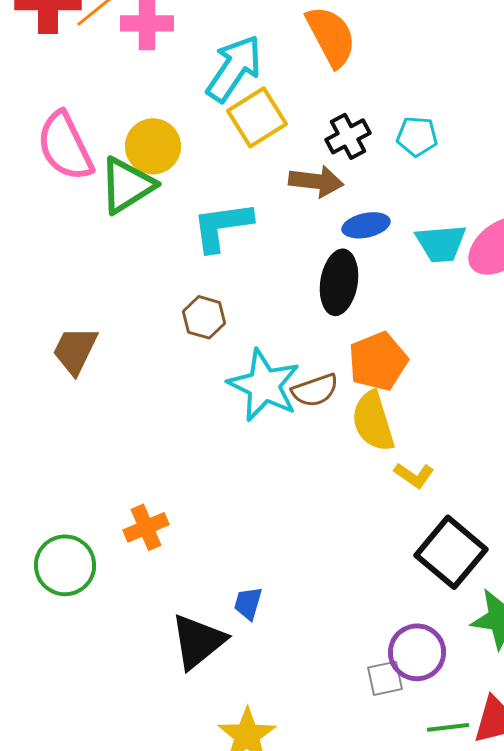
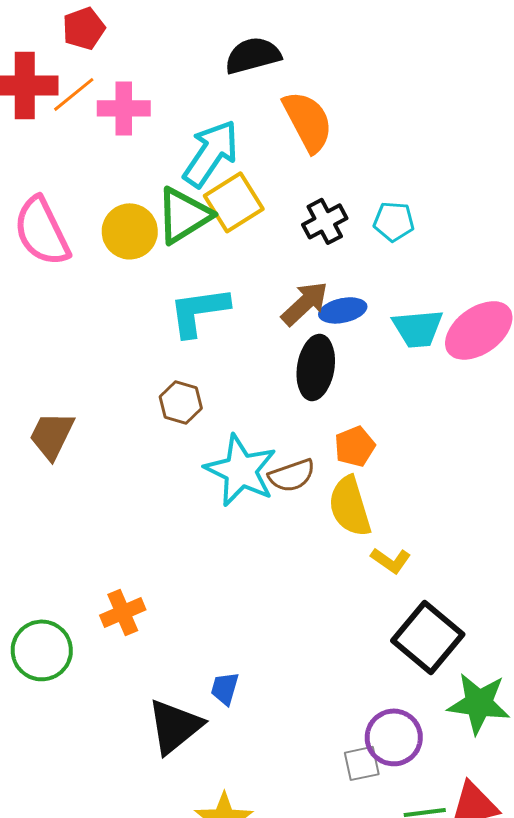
brown arrow: (316, 181) -> (305, 303), moved, turned -50
green triangle: (127, 185) -> (184, 215), moved
orange pentagon: (378, 361) -> (355, 446), size x0.7

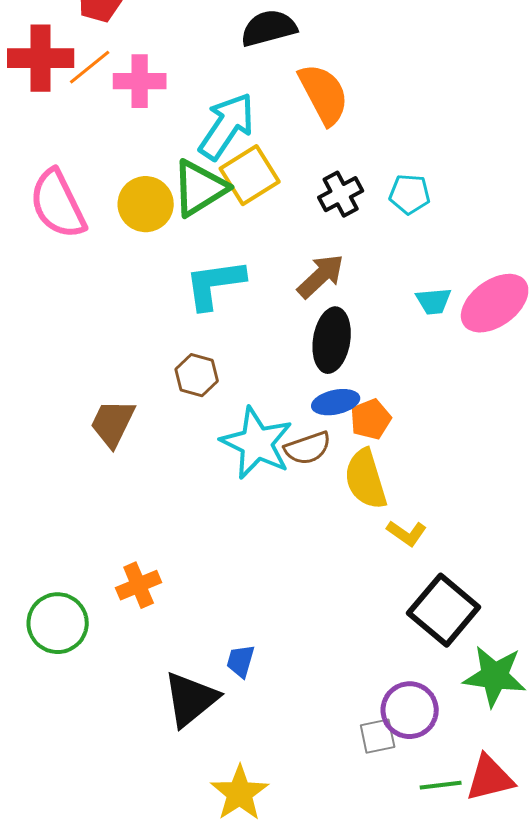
blue ellipse: (343, 310) -> (336, 402), moved
cyan trapezoid: (418, 328) -> (434, 301), size x0.7
brown trapezoid: (52, 435) -> (113, 423), moved

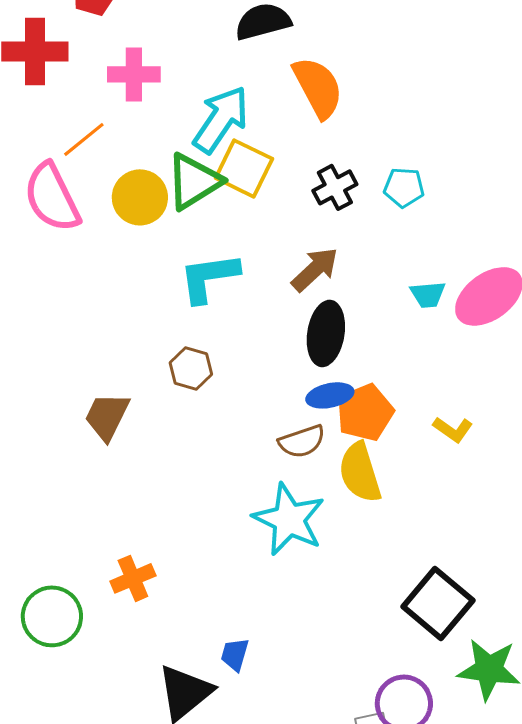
orange line: (90, 67) -> (84, 139), moved
yellow square: (250, 175) -> (244, 168), turned -32
orange pentagon: (371, 419) -> (365, 412), size x1.4
cyan star: (257, 443) -> (289, 519), moved
yellow L-shape: (407, 533) -> (453, 429), moved

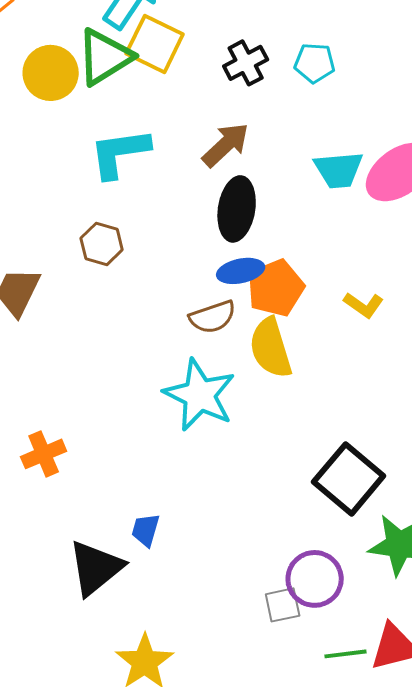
cyan trapezoid: (428, 294) -> (339, 170), size x1.4

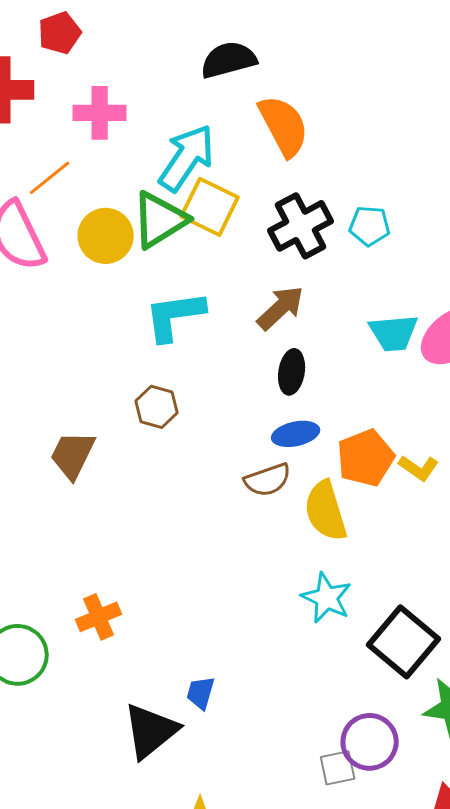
black cross: (246, 63) -> (301, 226), size x1.4
black ellipse: (237, 209) -> (292, 372), size x0.7
orange pentagon: (276, 288) -> (366, 458), moved
cyan star: (200, 395) -> (327, 598), moved, size x0.7

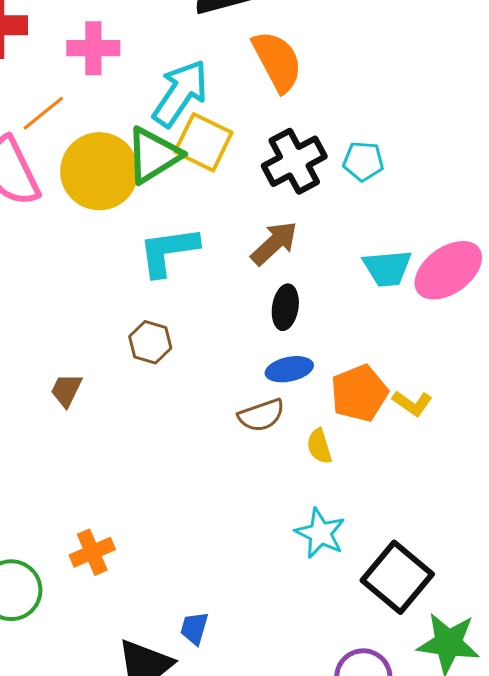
yellow circle: (106, 236) -> (99, 171), size x1.4
brown trapezoid: (73, 455) -> (66, 390), size x0.7
yellow semicircle: (326, 511) -> (319, 446), size x0.6

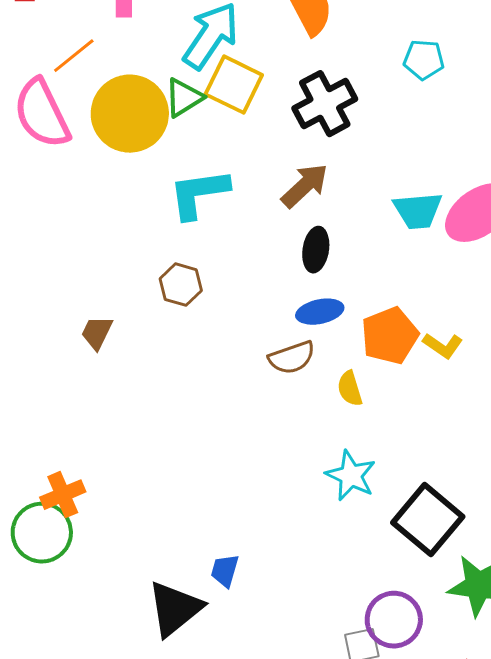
green triangle: (153, 155) -> (184, 98), size x0.7
cyan pentagon: (363, 161) -> (424, 60), moved
orange cross: (92, 552) -> (63, 495), moved

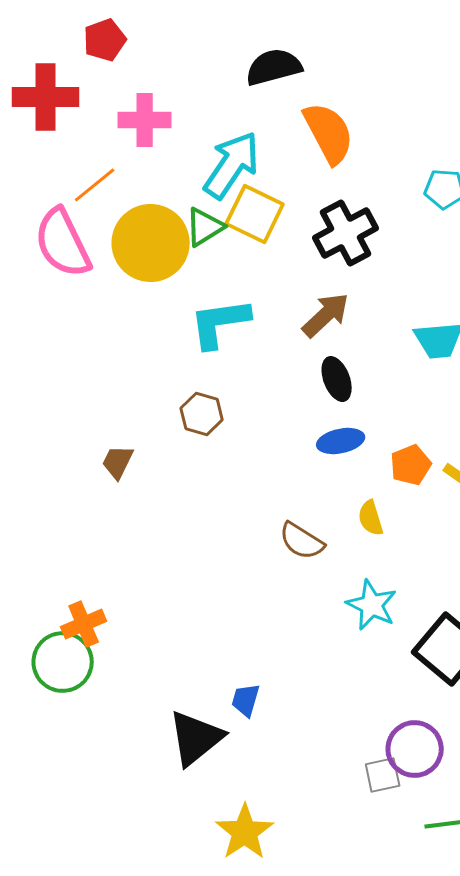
black ellipse: (316, 250) -> (337, 379), turned -30
orange pentagon: (390, 336) -> (411, 465), size x0.7
brown semicircle: (292, 358) -> (302, 541), moved, turned 51

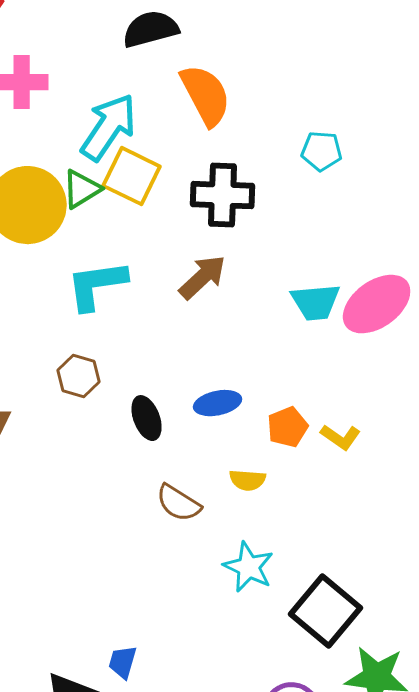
black cross: (346, 233) -> (223, 195), turned 30
black ellipse: (337, 379) -> (147, 418), moved
yellow semicircle: (371, 518) -> (248, 480), turned -69

